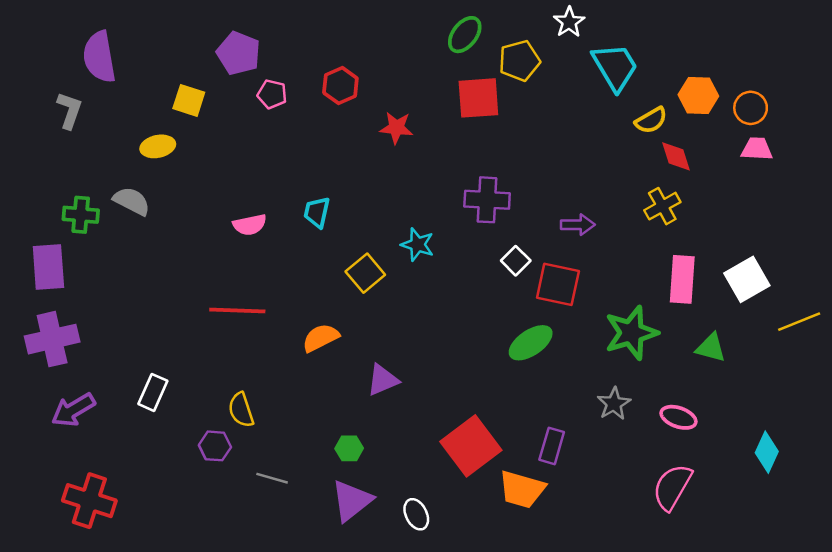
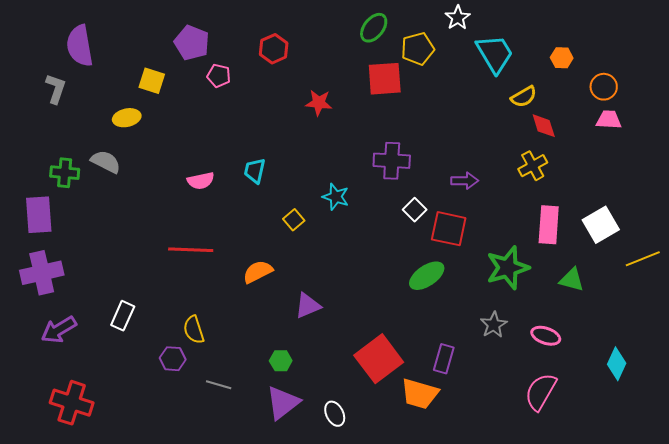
red hexagon: (340, 86) -> (274, 49), moved
orange hexagon: (698, 95) -> (562, 58), moved, size x0.7
yellow square: (365, 273) -> (294, 220), size x0.7

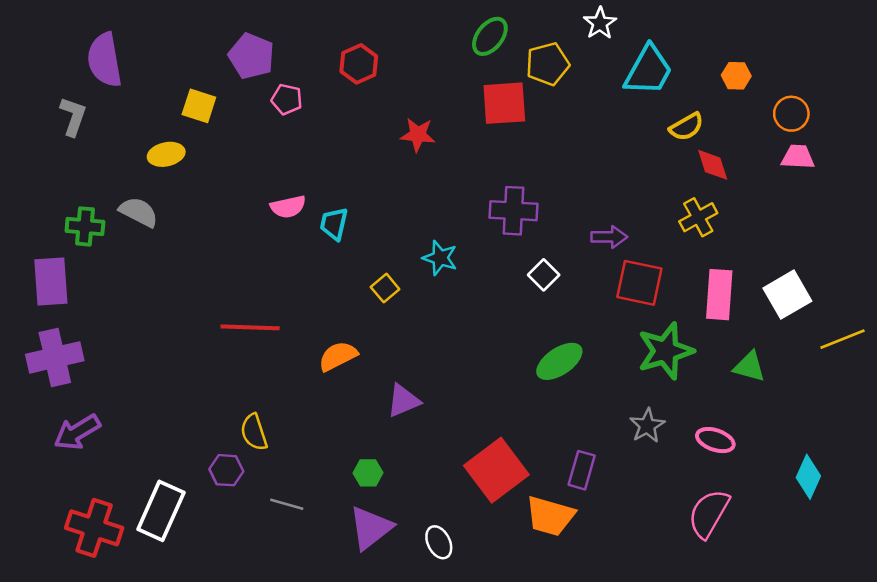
cyan trapezoid: (495, 54) -> (648, 70), turned 60
pink semicircle: (201, 181) -> (288, 207), moved
red square: (449, 229) -> (639, 283), moved
white rectangle: (123, 316) -> (161, 511), moved, size x1.5

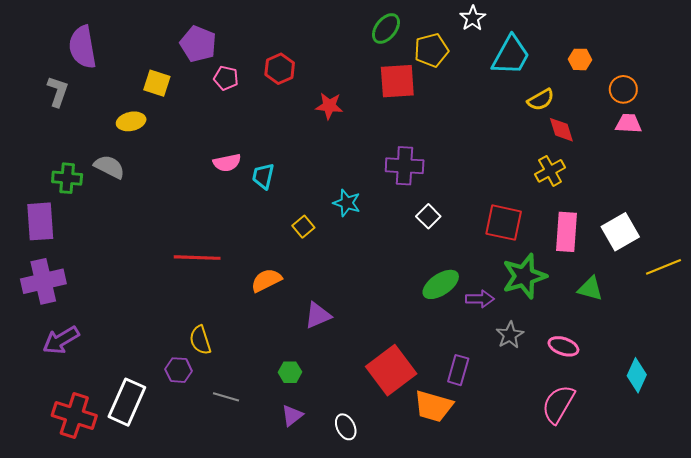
red hexagon: (359, 64) -> (280, 69), moved
purple arrow: (609, 237) -> (480, 299), moved
purple triangle: (371, 528) -> (292, 416), size x0.6

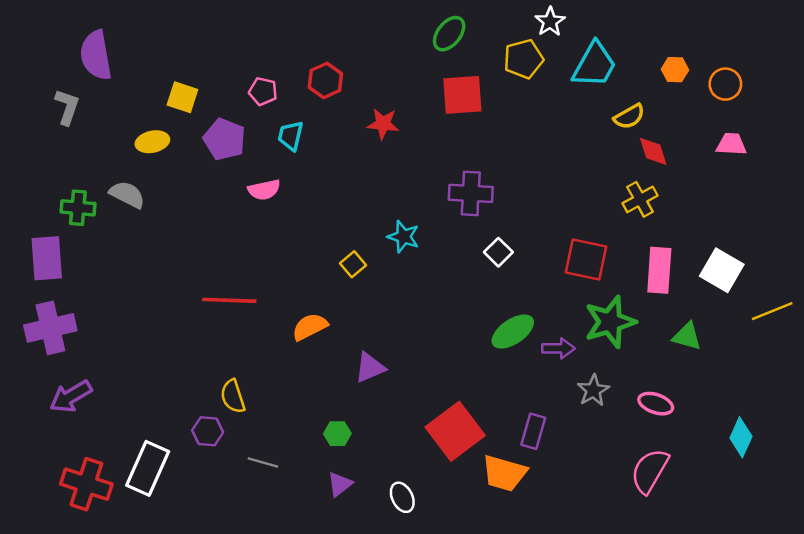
purple pentagon: (198, 44) -> (224, 139), moved
yellow pentagon: (431, 50) -> (524, 59), moved
orange circle: (623, 89) -> (725, 84), moved
cyan trapezoid: (263, 176) -> (291, 136), moved
white square: (620, 232) -> (722, 270), turned -30

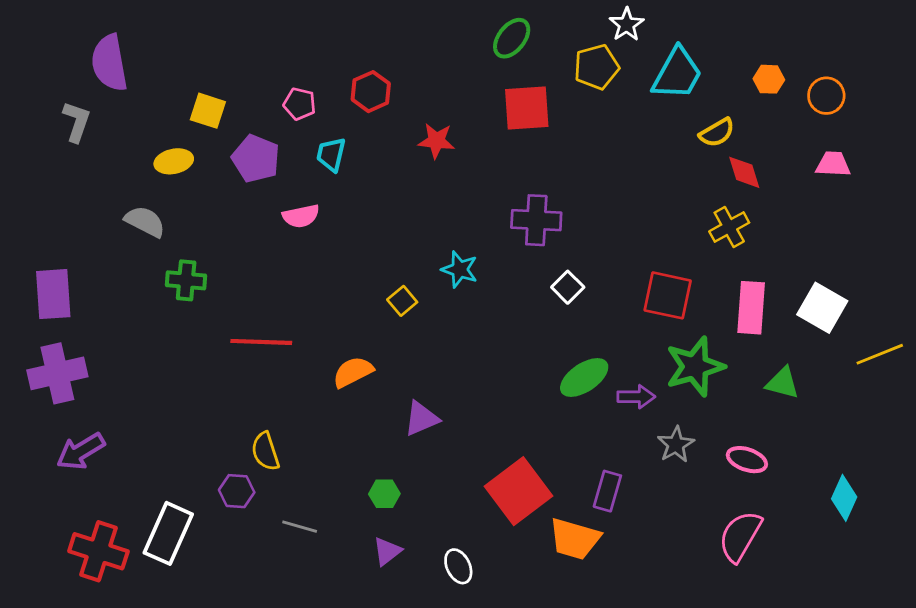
green cross: (78, 208) -> (186, 280), moved

